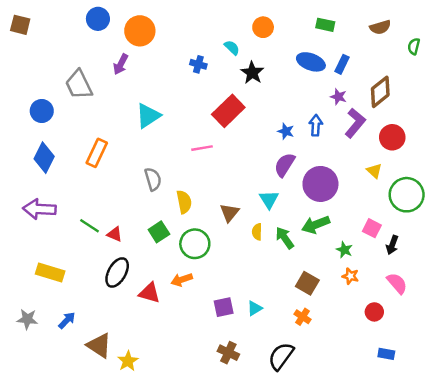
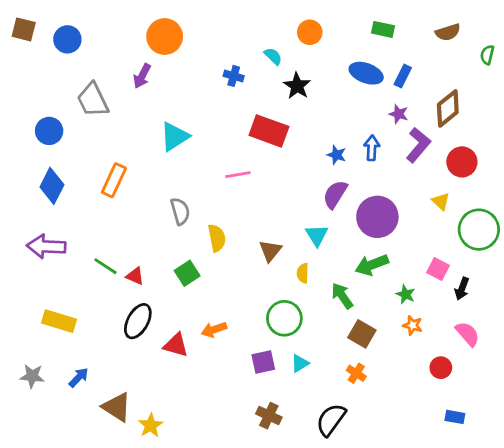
blue circle: (98, 19) -> (67, 39), moved
red rectangle: (228, 111) -> (269, 131), turned 64
green arrow: (285, 238) -> (342, 296), moved
green circle: (195, 244) -> (284, 318), moved

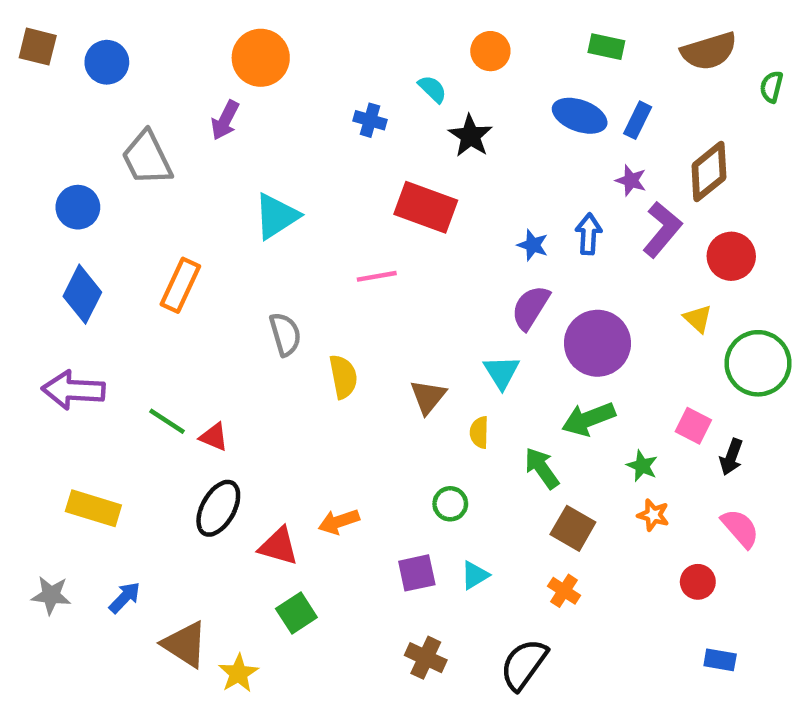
brown semicircle: (448, 32) -> (709, 51), size x1.4
green square: (187, 273) -> (296, 613), moved
green circle: (284, 318) -> (450, 504), size x0.6

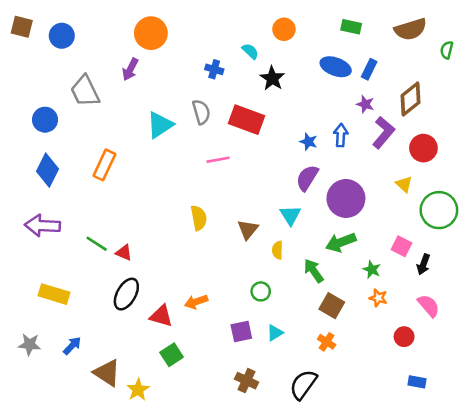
gray semicircle: (285, 334) -> (201, 112), moved

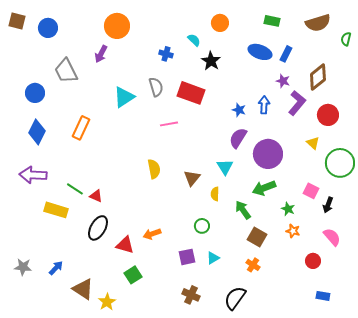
yellow rectangle: (54, 294) -> (56, 210), moved

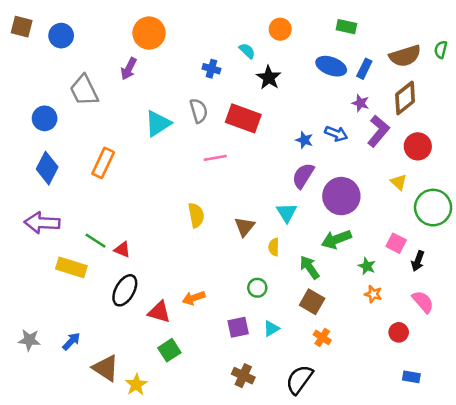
brown semicircle: (318, 23) -> (405, 56), moved
blue arrow: (264, 105) -> (336, 134), turned 108
brown square: (257, 237) -> (312, 302), moved

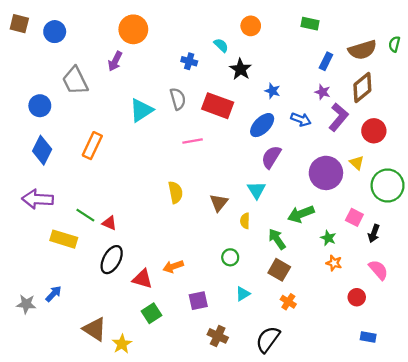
blue ellipse: (331, 66) -> (262, 125), moved, turned -65
blue star: (304, 140) -> (272, 91), moved
purple circle: (341, 196) -> (326, 173), moved
purple square: (238, 327) -> (198, 301), moved
blue arrow: (71, 341) -> (54, 294), moved

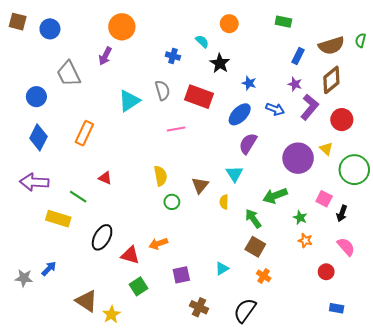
red triangle: (109, 223) -> (105, 178), moved
green circle: (230, 257) -> (172, 202), moved

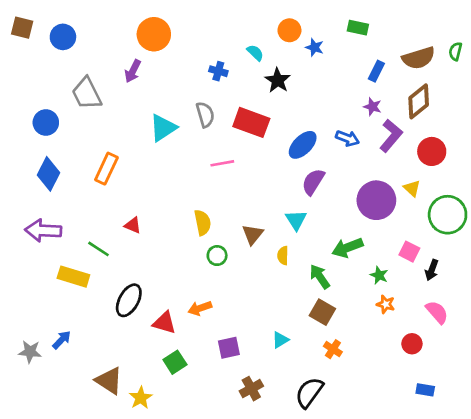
blue star: (249, 83) -> (315, 47), moved
brown cross: (199, 307) -> (251, 389), turned 36

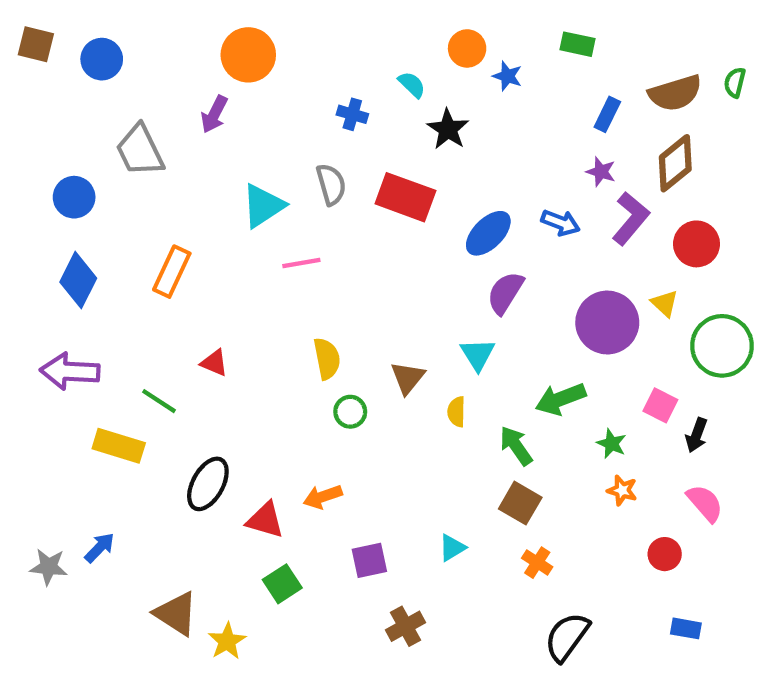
pink line: (222, 163) -> (301, 263), moved
black semicircle: (309, 392) -> (567, 637), moved

